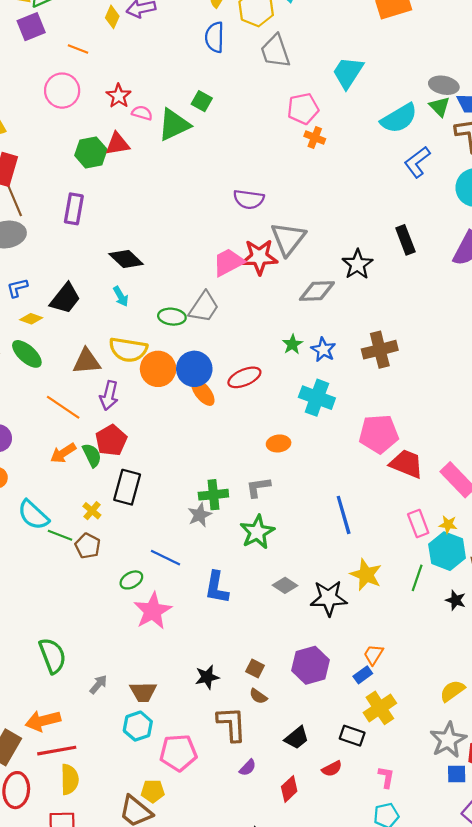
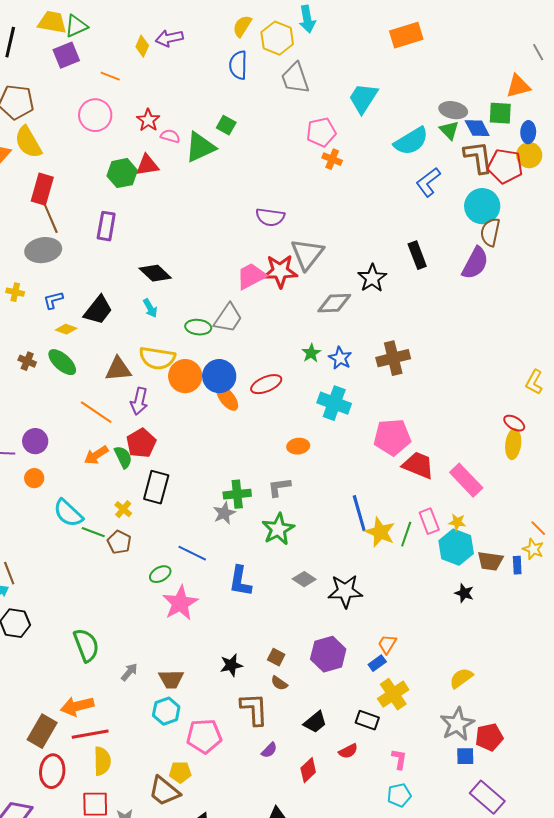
yellow star: (366, 575) -> (380, 532), moved
green line: (417, 578) -> (406, 534), moved

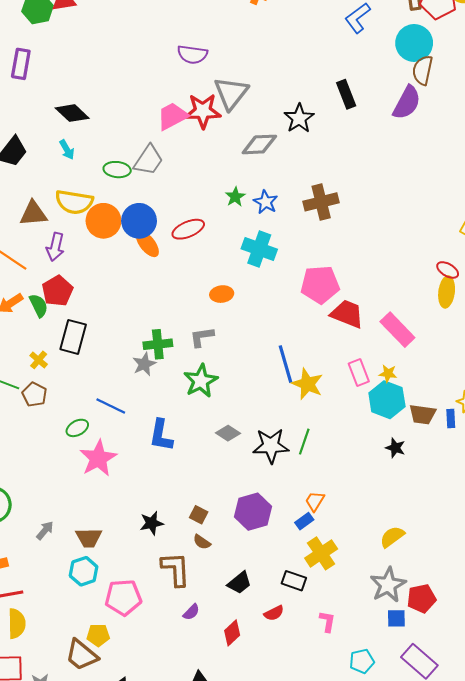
green line: (406, 534) -> (304, 442), moved
cyan pentagon: (399, 795) -> (362, 661), moved

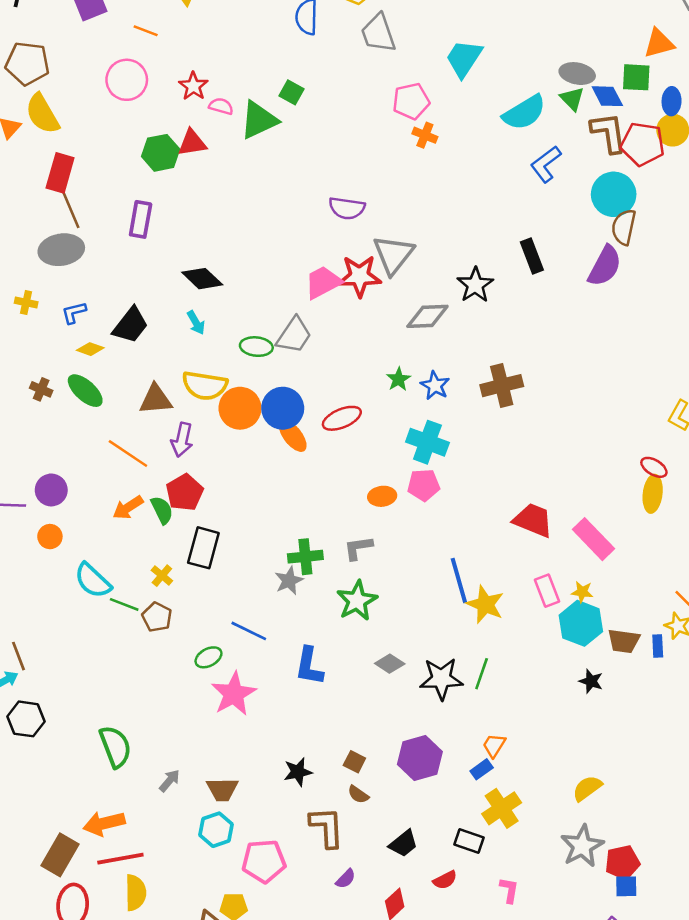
pink pentagon: (320, 285) -> (424, 485), moved, size x0.7
blue square: (396, 618) -> (626, 886), moved

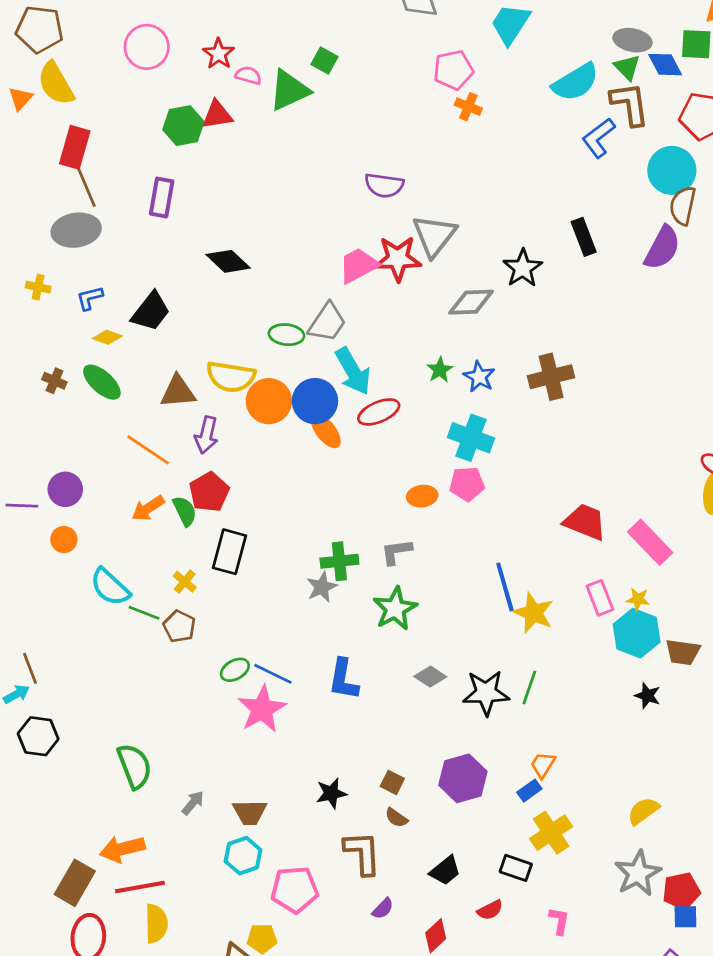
brown L-shape: (609, 133) -> (630, 104), moved
cyan arrow: (196, 323) -> (353, 371), moved, size x1.8
blue line: (249, 631) -> (273, 674), moved

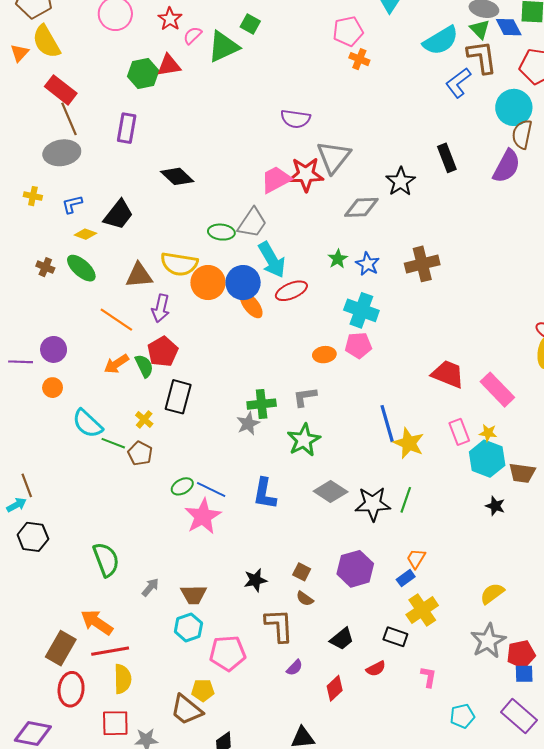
pink semicircle: (248, 75) -> (193, 35), turned -60
red rectangle: (75, 147) -> (61, 90), turned -68
gray diamond: (430, 677) -> (331, 492), size x1.4
orange arrow: (122, 849) -> (97, 622), turned 48

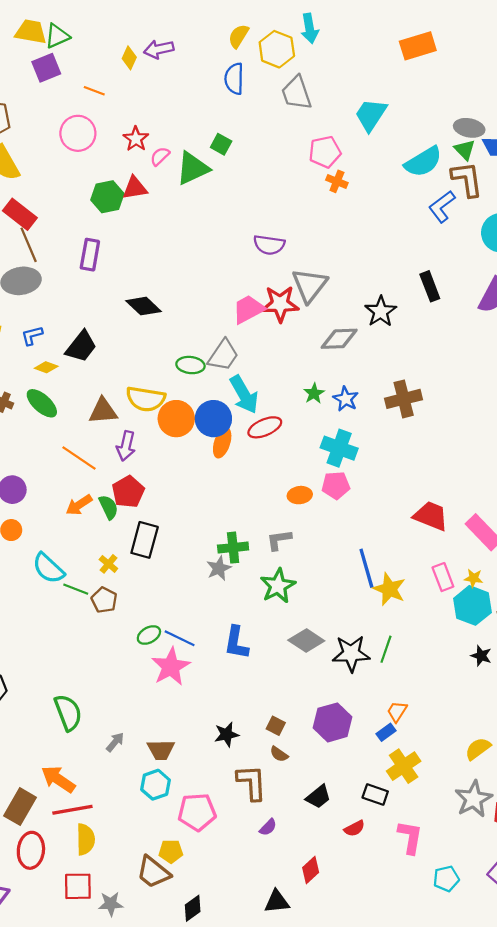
orange ellipse: (251, 305) -> (222, 443), turned 56
pink L-shape: (428, 677) -> (410, 837), size x1.5
red diamond: (335, 688) -> (311, 870), moved

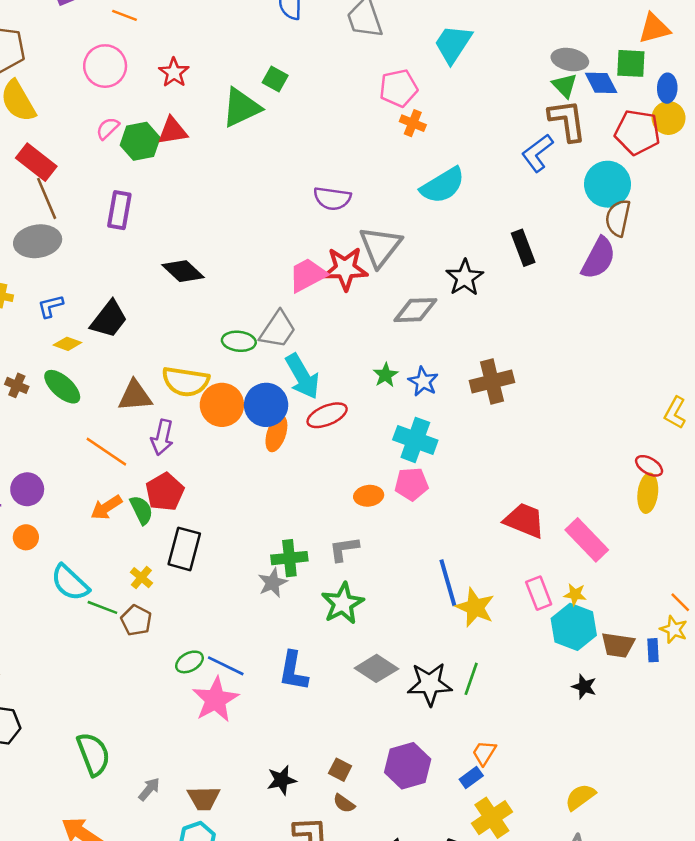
pink semicircle: (160, 156) -> (108, 128), moved
cyan semicircle: (423, 162) -> (443, 185), moved

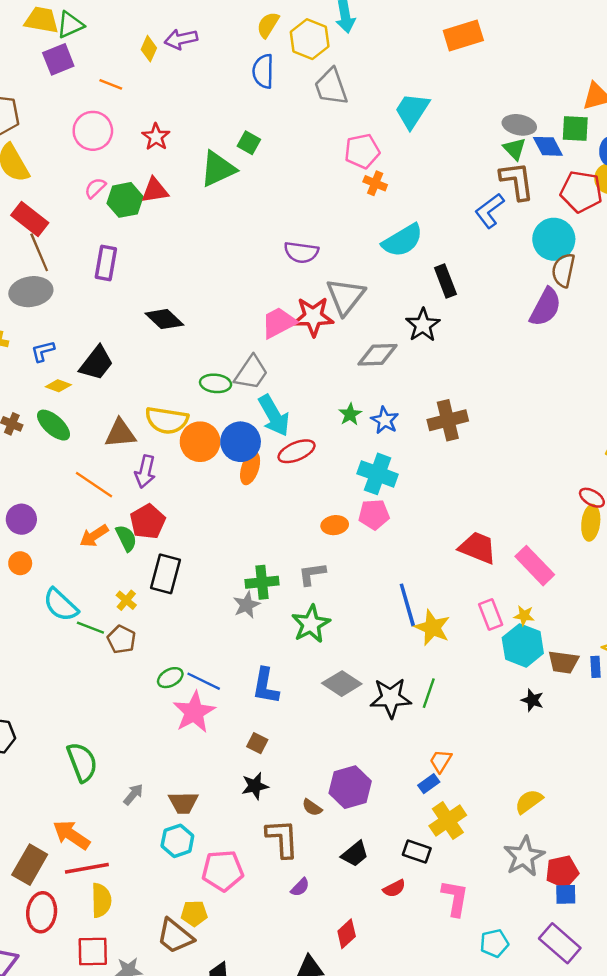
black rectangle: (523, 248) -> (445, 281), moved
purple hexagon: (408, 766) -> (350, 787), moved
brown square: (340, 770) -> (257, 743), moved

